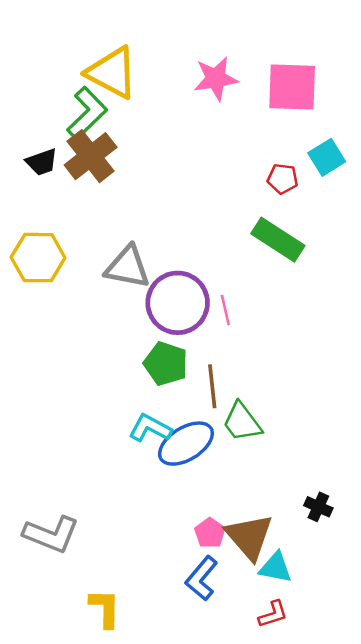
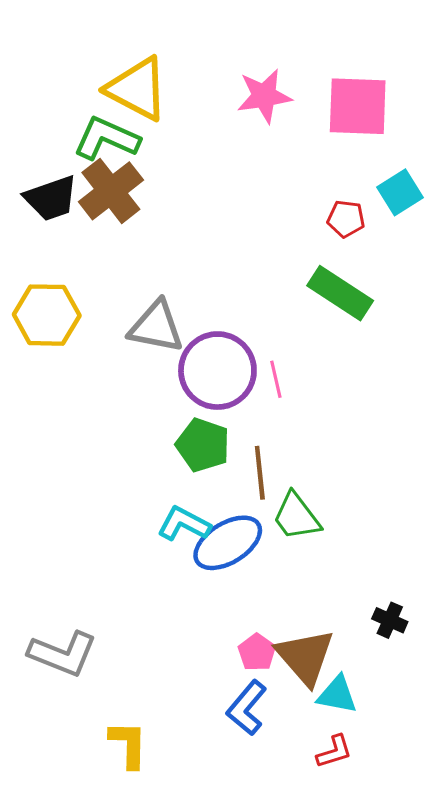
green L-shape: (87, 113) -> (107, 138), turned -112
black trapezoid: (42, 162) -> (51, 198), size x1.4

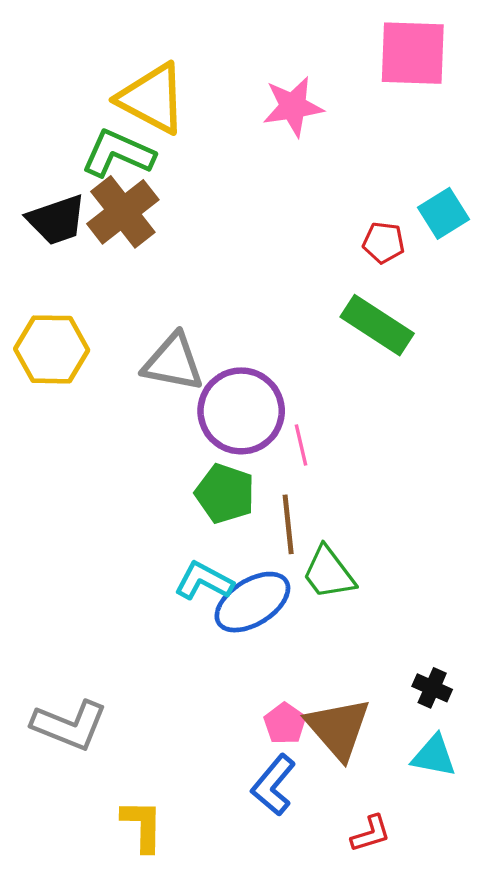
pink square: (358, 106) -> (413, 53), moved
pink line: (276, 379) -> (301, 445), moved
cyan triangle: (337, 695) -> (434, 756), moved

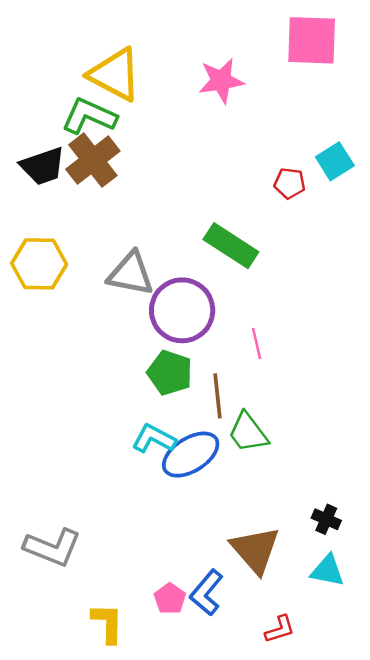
green rectangle: (377, 325) -> (231, 246), moved
pink line: (301, 445) -> (257, 343), moved
pink pentagon: (285, 724) -> (170, 599), moved

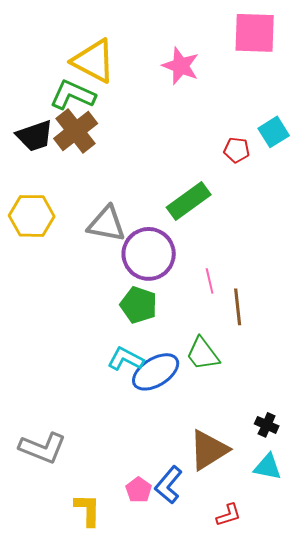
pink star: (221, 81) -> (181, 66), turned 30
green rectangle: (231, 246) -> (189, 201), turned -69
brown line: (218, 396) -> (238, 307), moved
brown triangle: (255, 550) -> (209, 450), turned 39

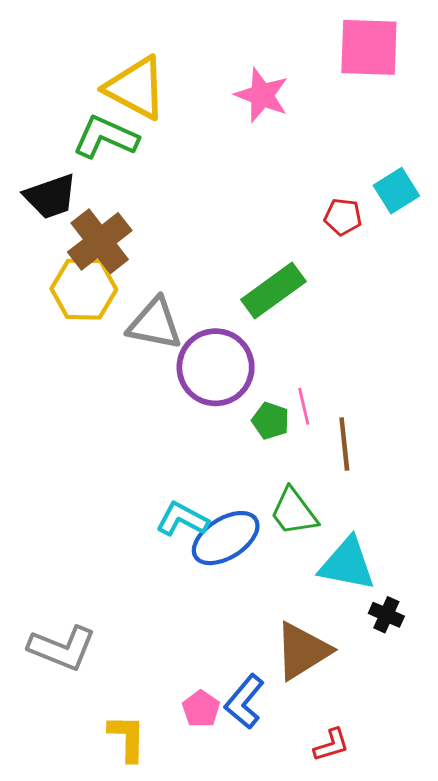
brown cross: (76, 131) -> (100, 241), moved
yellow hexagon: (32, 216) -> (84, 289), moved
green pentagon: (139, 305) -> (271, 421), moved, size x0.7
cyan triangle: (268, 467) -> (347, 564), moved, size x1.4

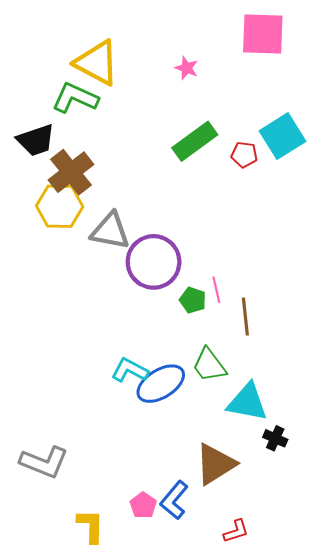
pink star: (262, 95) -> (187, 68), size x0.6
cyan square: (396, 191) -> (282, 136), size x1.4
green rectangle: (273, 291) -> (195, 141), moved

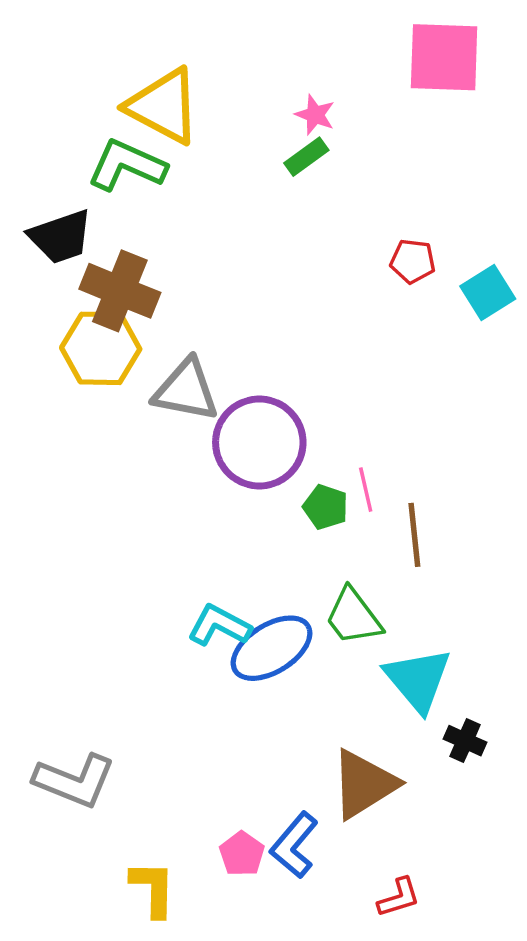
cyan square: (282, 136) -> (488, 293), moved, size x0.7
green rectangle: (195, 141) -> (306, 157), moved, size x0.6
brown cross: (71, 172) -> (120, 291), turned -30
cyan triangle: (247, 402) -> (418, 680), turned 39

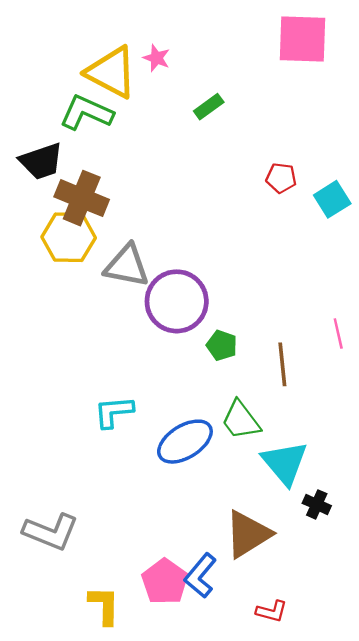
pink star: (315, 115) -> (156, 58), moved
pink line: (366, 490) -> (338, 333), moved
cyan L-shape: (219, 626) -> (114, 412), moved, turned -33
pink pentagon: (242, 854) -> (165, 582), size x1.5
red L-shape: (399, 897) -> (272, 611), turned 32

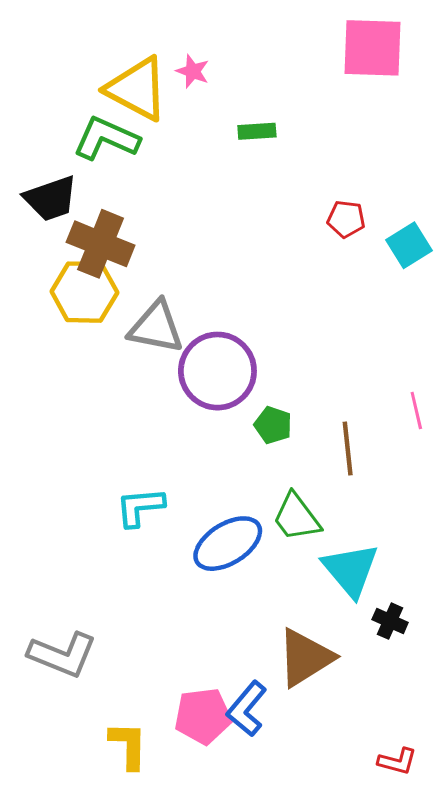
green rectangle: (209, 107) -> (257, 131), turned 32
pink pentagon: (165, 582) -> (203, 716), turned 30
red L-shape: (272, 611) -> (397, 761), moved

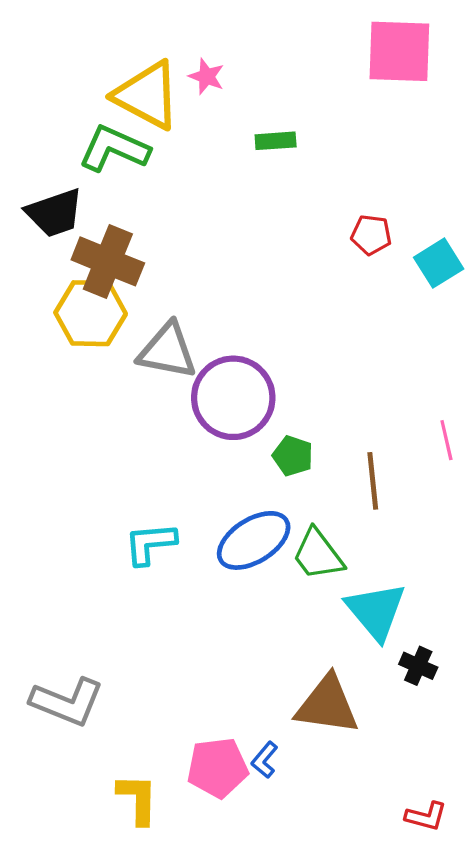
blue ellipse: (228, 544) -> (254, 540), moved
brown triangle: (305, 658) -> (327, 705), turned 40
blue L-shape: (247, 709) -> (265, 760), size x0.6

